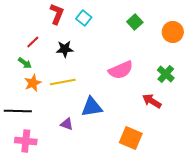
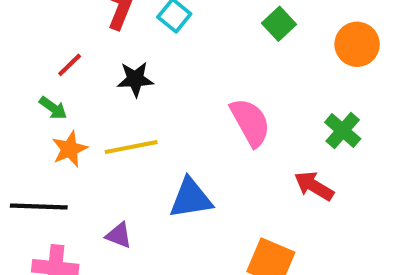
pink semicircle: (121, 70) -> (250, 122), turned -95
purple triangle: (67, 124) -> (119, 235), moved

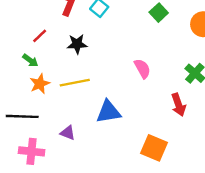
pink semicircle: (250, 122) -> (142, 69), size x0.7
red arrow: (314, 186) -> (179, 105), turned -140

